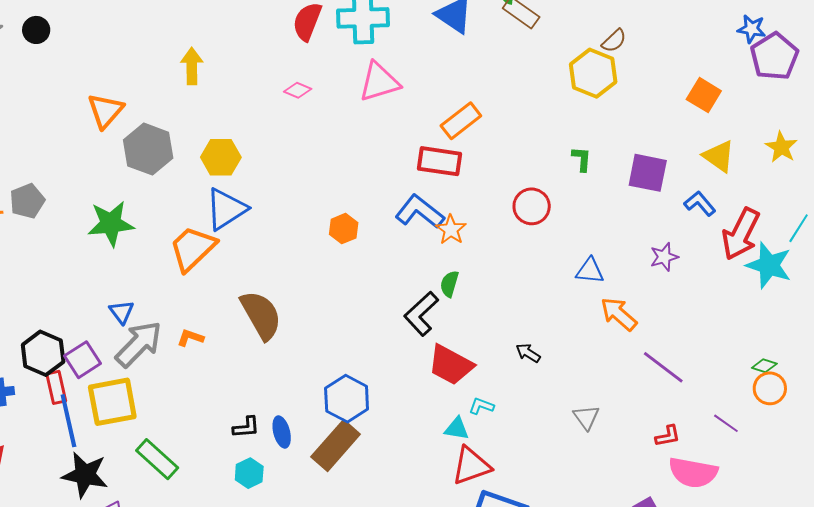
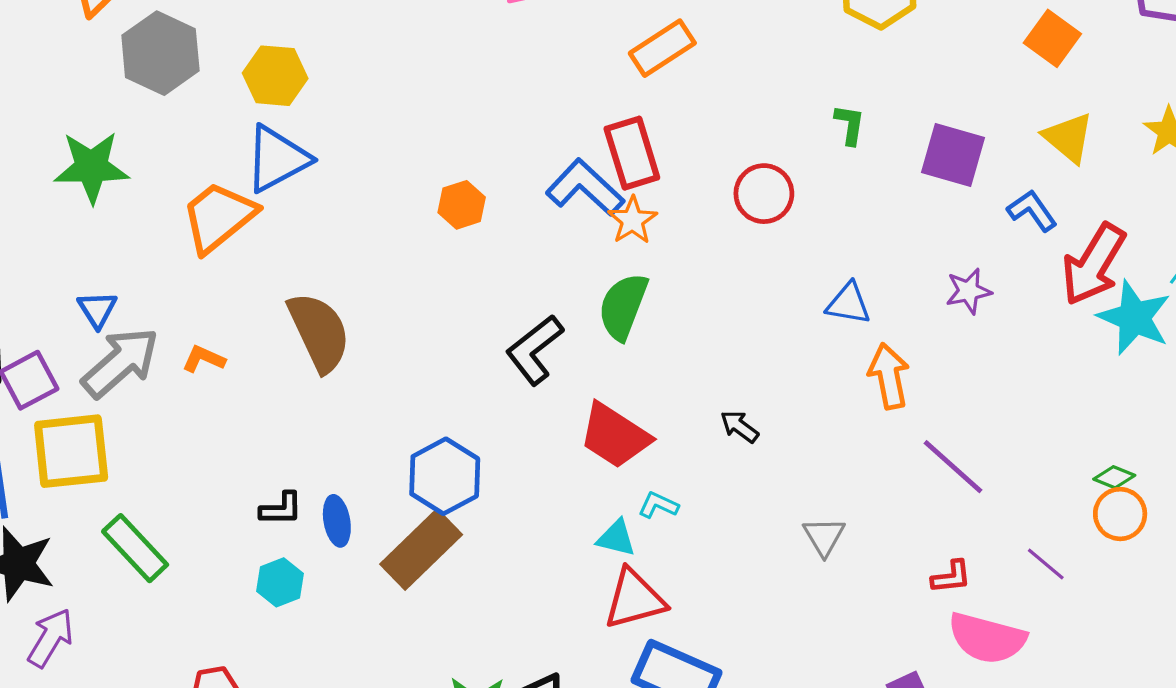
red rectangle: (439, 161) -> (632, 153), moved, turned 60
green semicircle: (449, 284) -> (623, 306), size x1.6
black L-shape: (421, 314) -> (535, 350), moved
orange arrow: (619, 314) -> (889, 376), turned 33

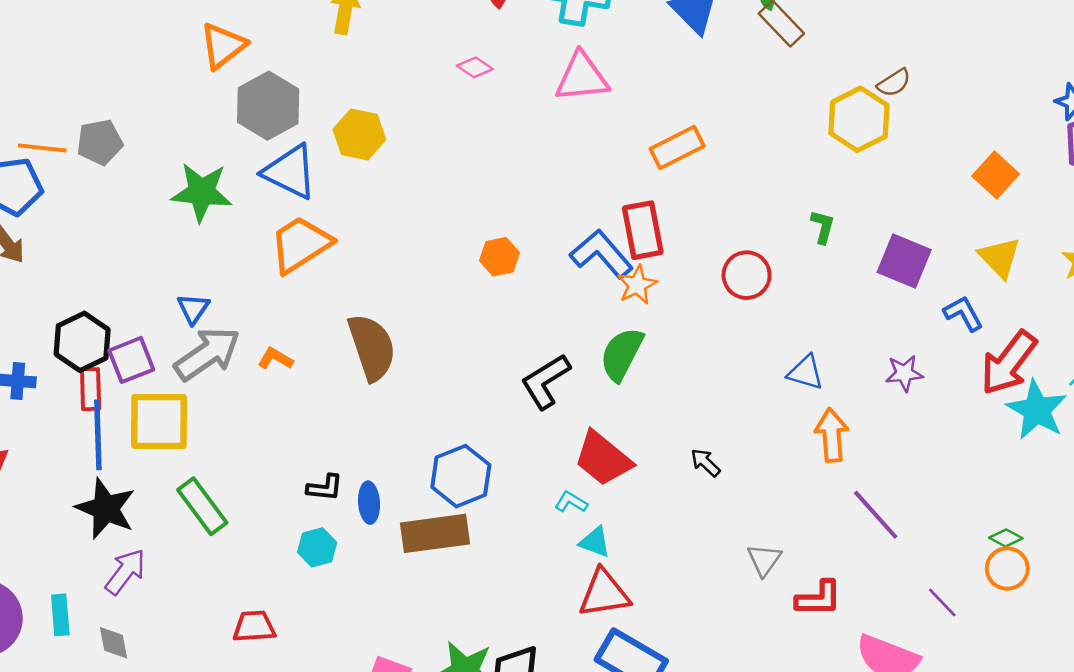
blue triangle: (277, 159) -> (290, 172), moved, turned 48
cyan L-shape: (658, 505) -> (571, 502), moved
brown rectangle: (421, 549) -> (435, 533), turned 30
red L-shape: (951, 577) -> (819, 598), moved, size x1.4

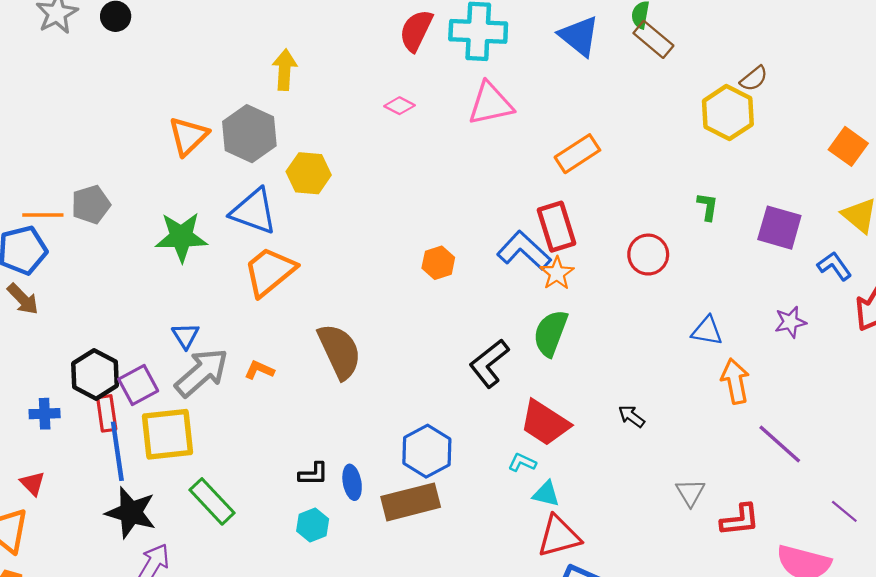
orange triangle: (223, 46) -> (188, 136), moved
gray hexagon: (268, 106) -> (249, 134), moved

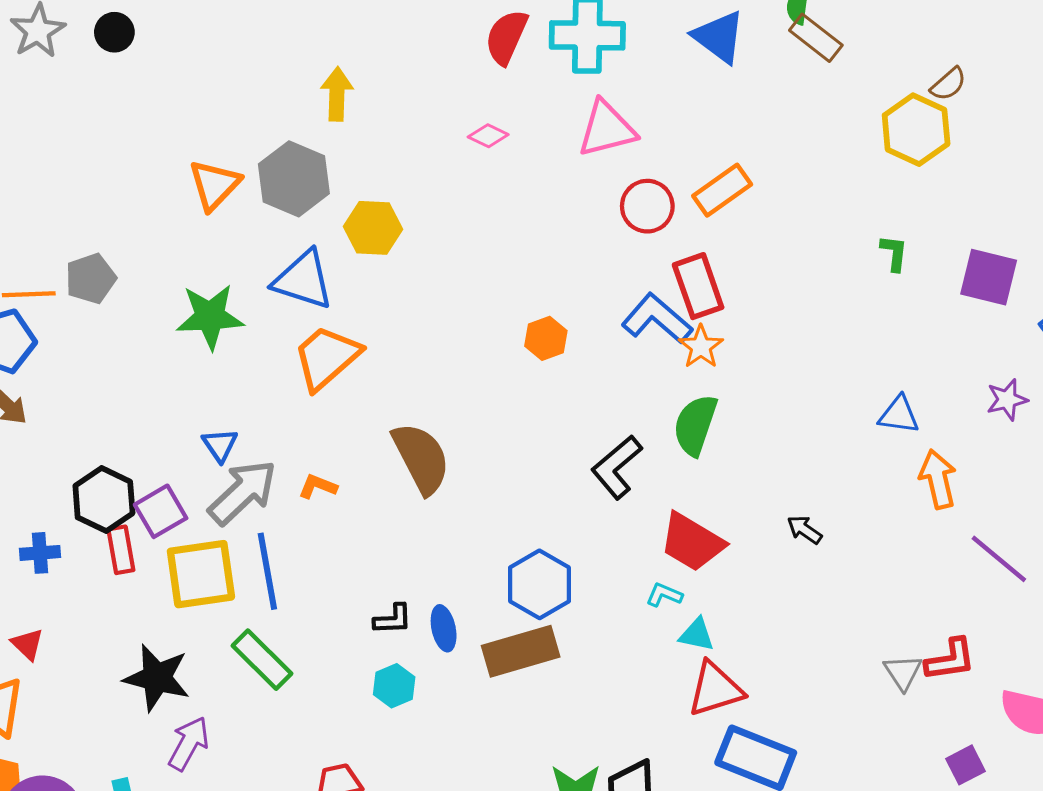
red circle: (648, 255) -> (647, 206), moved
blue line: (117, 451) -> (267, 571), moved
gray triangle: (690, 493) -> (903, 672), moved

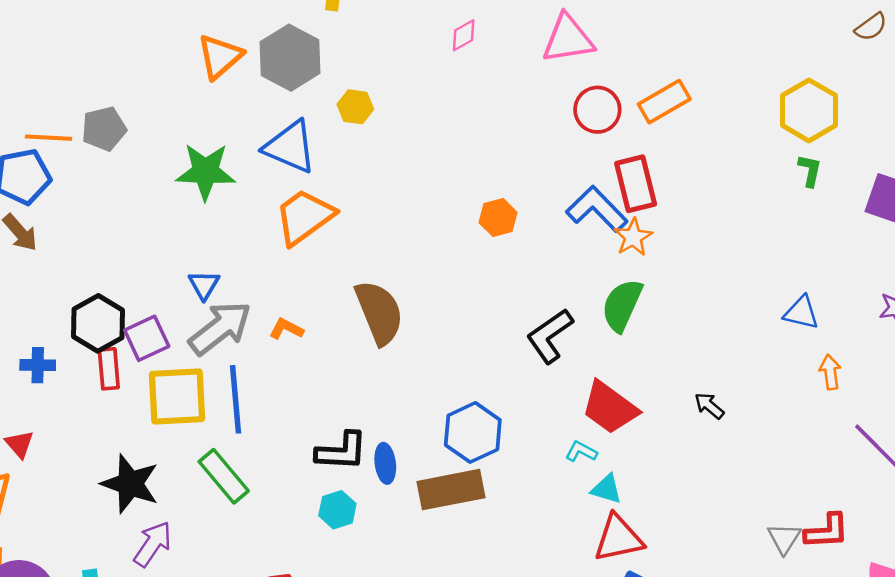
yellow hexagon: (916, 130) -> (809, 110), moved
pink diamond: (488, 136) -> (464, 35), turned -60
yellow hexagon: (373, 228) -> (355, 107), size x0.7
orange arrow: (938, 479) -> (830, 372), size x0.7
black L-shape: (393, 619) -> (341, 451), size x1.5

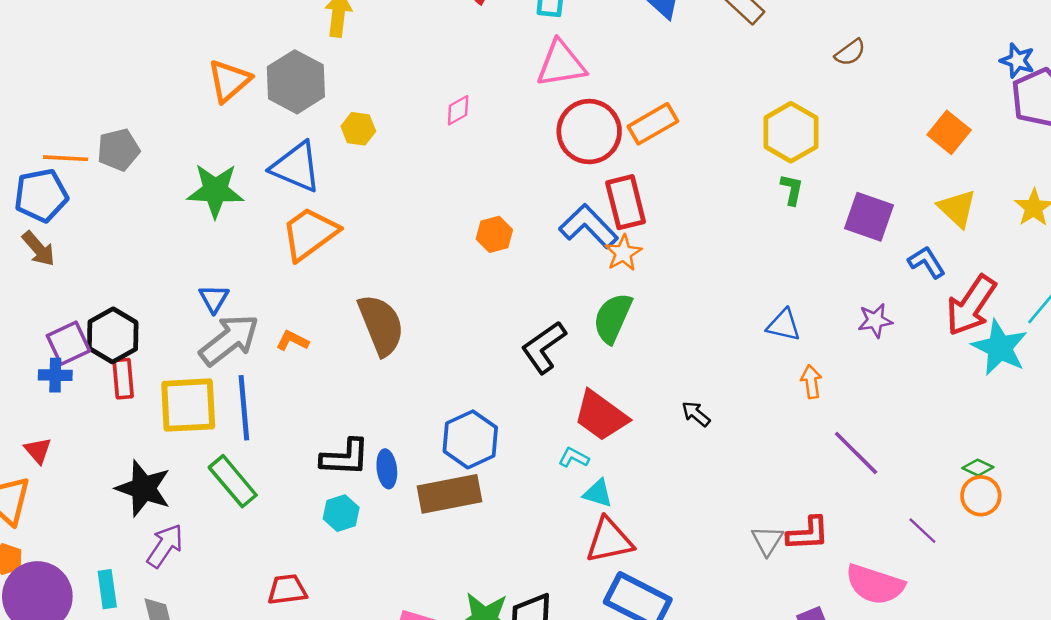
pink diamond: (464, 35) -> (458, 110), moved
red circle: (597, 110) -> (589, 132), size x1.4
purple square: (147, 338) -> (68, 343), moved

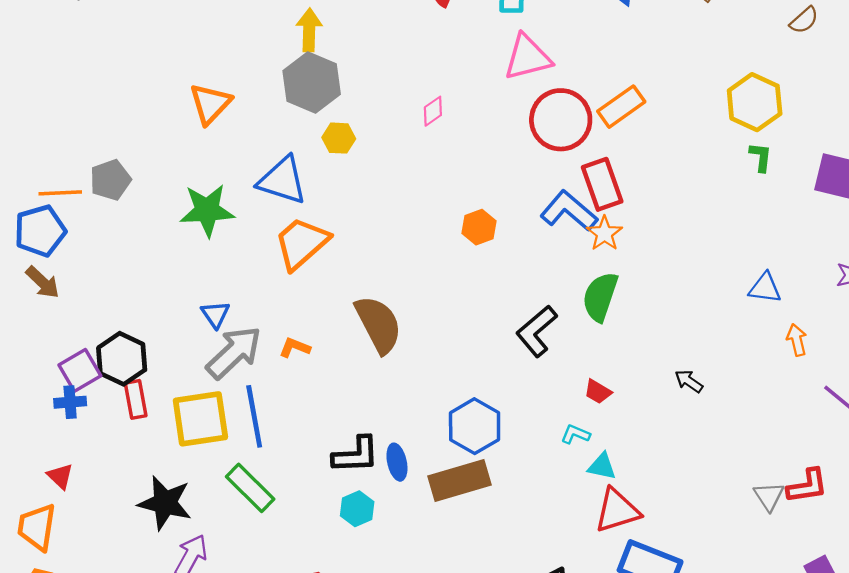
gray hexagon: (296, 82) -> (312, 83), moved
red trapezoid: (601, 416) -> (598, 392), size x0.5

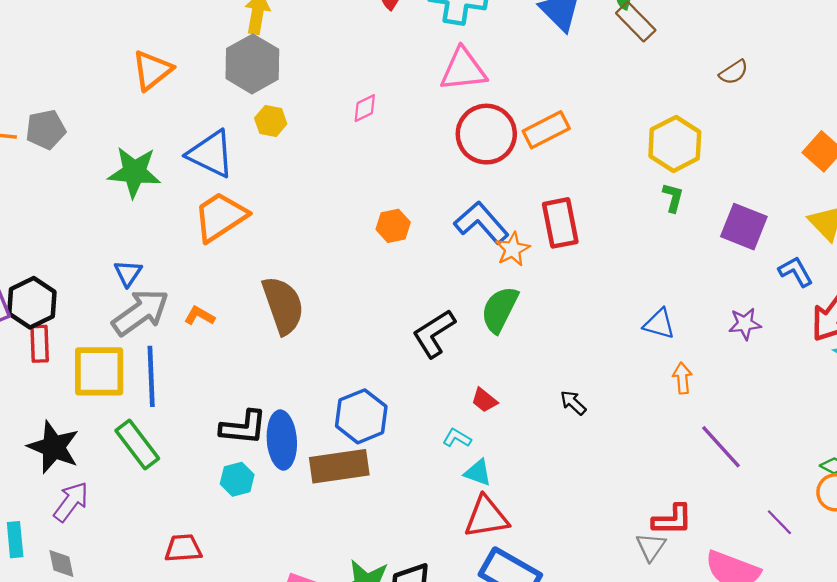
red rectangle: (602, 184) -> (560, 223), moved
blue ellipse: (397, 462) -> (282, 440), size x1.6
gray triangle: (769, 496) -> (651, 547), moved

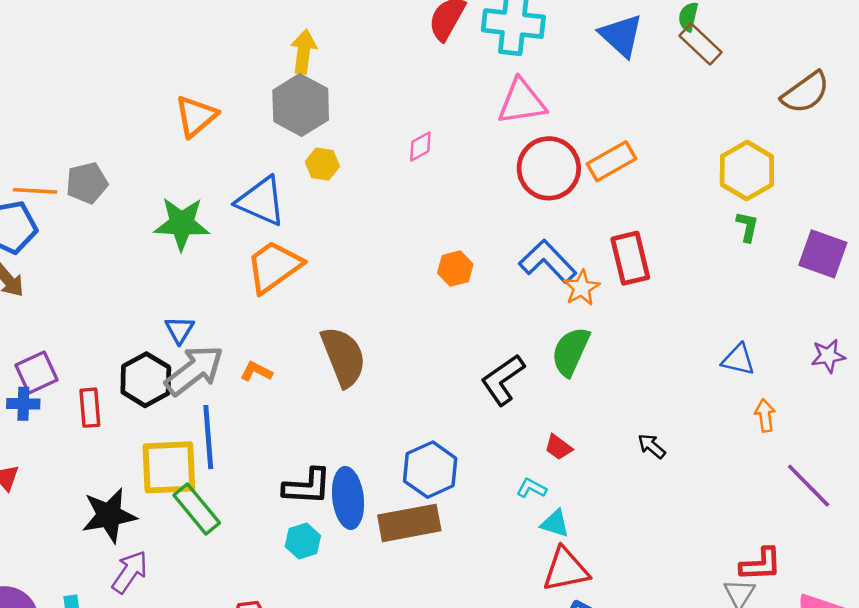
brown semicircle: (734, 72) -> (805, 93), size x1.6
black hexagon: (32, 303) -> (146, 380), moved
yellow square: (99, 371) -> (169, 467), moved
black star: (54, 447) -> (109, 515), turned -30

